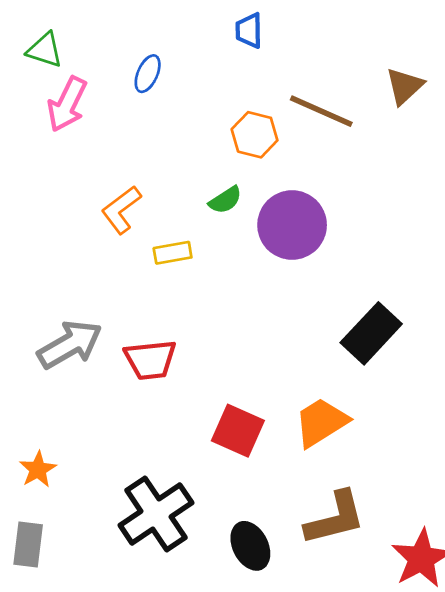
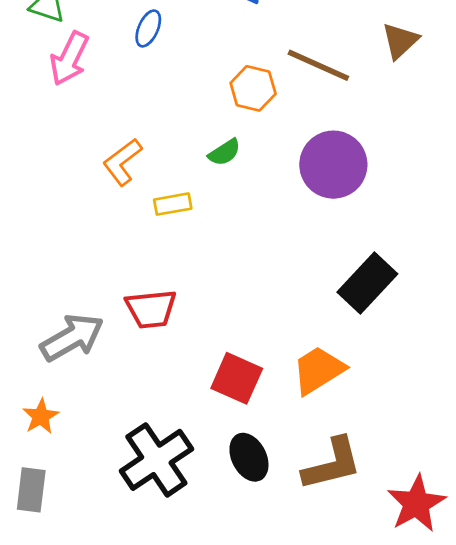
purple circle: (292, 225) -> (333, 165), moved
gray arrow: (70, 344) -> (72, 337), moved
black ellipse: (250, 546) -> (249, 457), moved

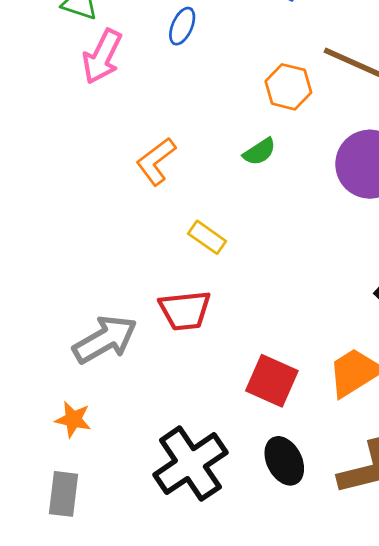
yellow rectangle: (173, 204) -> (207, 237), moved, turned 45
orange star: (41, 416) -> (73, 419), turned -30

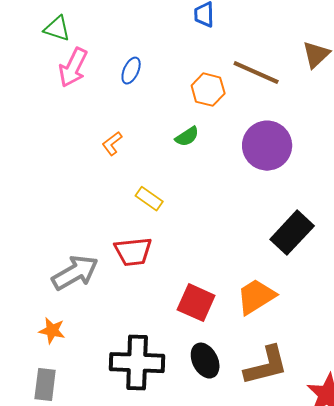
blue ellipse: (182, 26) -> (131, 71), moved
orange L-shape: (156, 161) -> (112, 144), size x0.7
black cross: (190, 464) -> (137, 363), turned 36

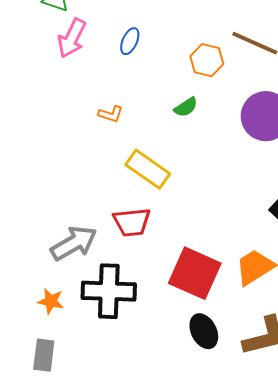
orange L-shape: (112, 144) -> (111, 114), turned -125
yellow rectangle: (149, 199) -> (148, 169), size x1.6
red square: (196, 303) -> (195, 273), size x1.4
black cross: (137, 363) -> (109, 291), moved

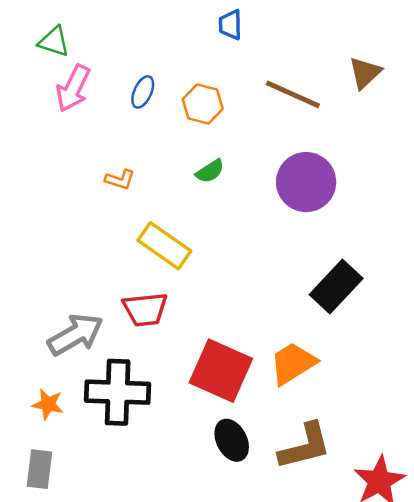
orange hexagon: (207, 60) -> (203, 104), moved

